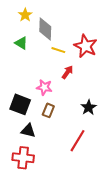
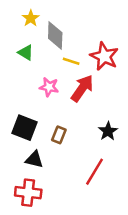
red arrow: (67, 72) -> (82, 88), size x1.6
pink star: (44, 87) -> (49, 87), moved

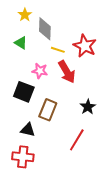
red arrow: (82, 88) -> (67, 72), turned 115
black square: (24, 128) -> (24, 92), moved
brown rectangle: (59, 135) -> (48, 110), size x1.5

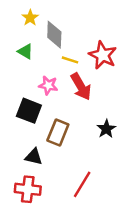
red line: (77, 140) -> (82, 184), moved

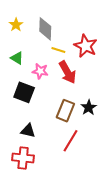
yellow star: (30, 18) -> (16, 25), moved
green triangle: (25, 52) -> (17, 58), moved
brown rectangle: (58, 132) -> (65, 111), moved
red line: (82, 184) -> (70, 141), moved

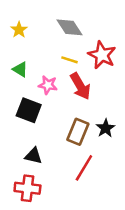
gray diamond: (45, 29) -> (69, 27), moved, turned -35

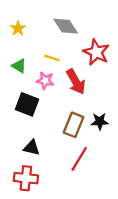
yellow line: (69, 60) -> (52, 58), moved
black star: (106, 128) -> (100, 121), turned 30

